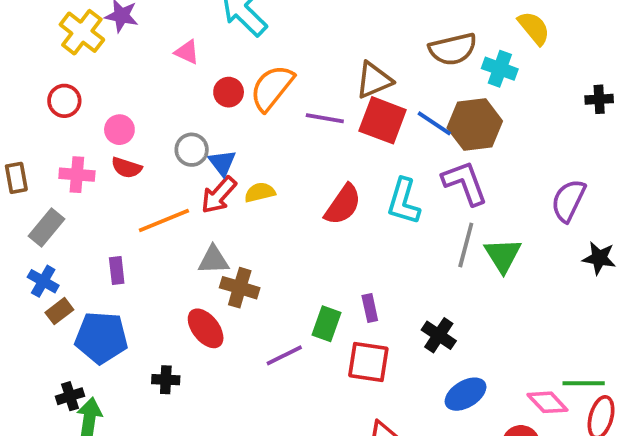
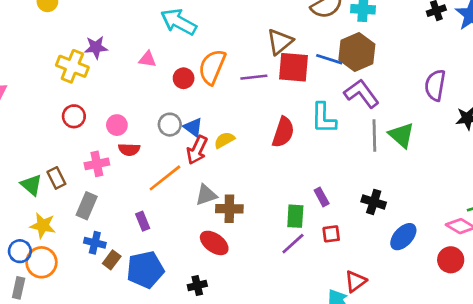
purple line: (284, 355) -> (293, 244), moved
red square: (368, 362) -> (331, 234), size x0.6

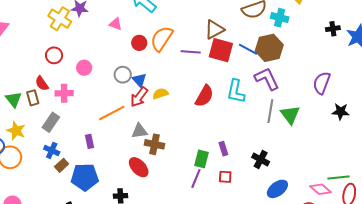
red semicircle: (129, 149) -> (42, 84), moved, turned 42
purple line: (293, 244) -> (196, 179), turned -36

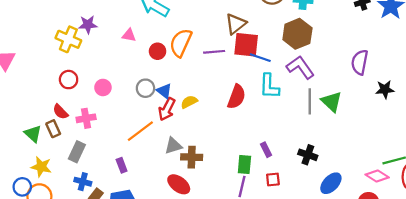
blue line: (248, 49) -> (260, 58), moved

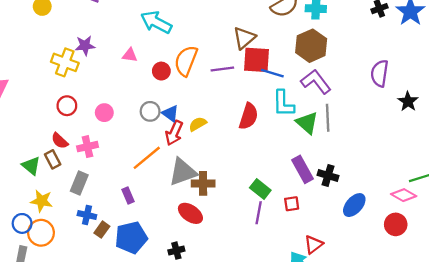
black star: (385, 89) -> (408, 101), turned -30
green triangle: (332, 102) -> (307, 123), moved
gray triangle: (173, 146) -> (183, 172), size x1.5
purple rectangle: (266, 150) -> (303, 169), moved, size x1.6
green rectangle: (244, 165) -> (260, 189), turned -54

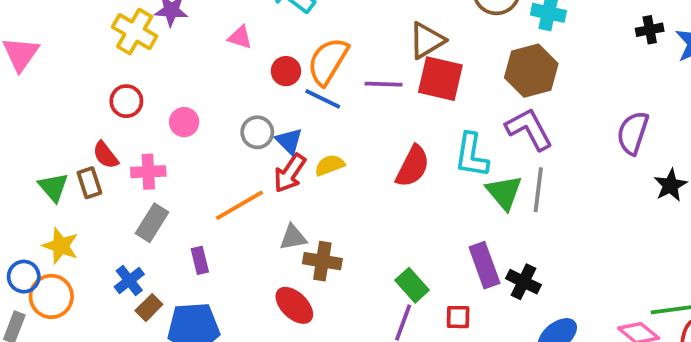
blue line: (272, 73) -> (323, 99), moved
gray triangle: (183, 172) -> (293, 237), size x0.6
gray rectangle: (79, 183) -> (152, 223), moved
blue cross: (87, 215) -> (129, 280), turned 30

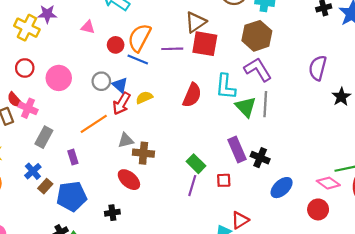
pink circle: (184, 122) -> (59, 78), size x1.5
pink cross: (148, 172) -> (28, 108), moved, turned 30

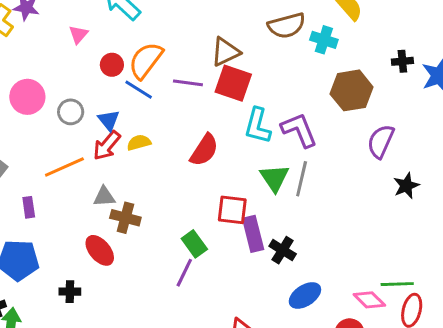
pink triangle: (88, 27) -> (78, 34), turned 48
brown hexagon: (257, 36) -> (352, 90), moved
gray circle: (101, 81) -> (71, 112), moved
cyan L-shape: (226, 87) -> (258, 126), moved
red square: (224, 180) -> (232, 210), moved, size x1.5

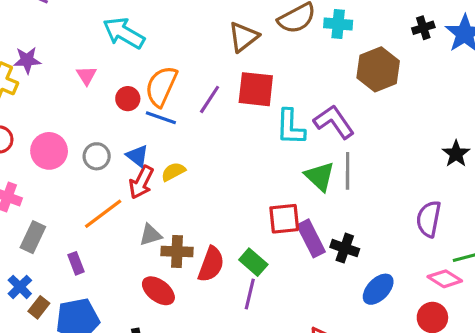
brown triangle: (225, 52) -> (243, 37), moved
purple line: (188, 83) -> (210, 99), turned -52
purple semicircle: (381, 141) -> (429, 219), moved
red semicircle: (204, 150) -> (211, 264), moved

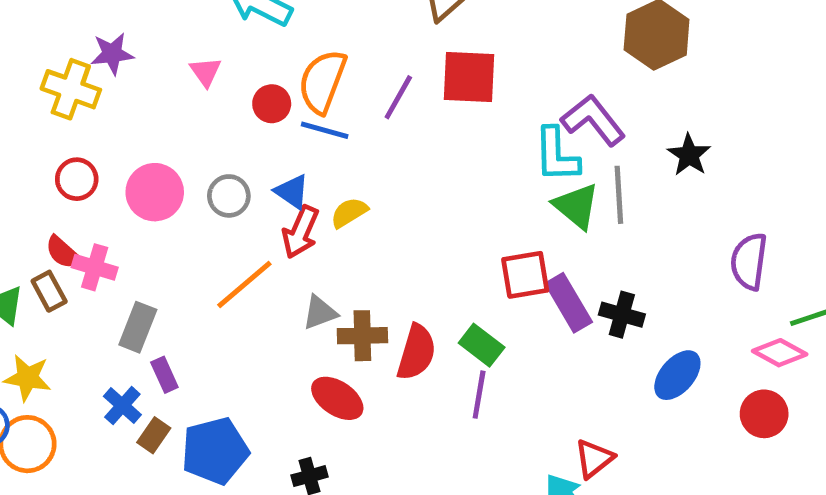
cyan L-shape: (290, 127) -> (557, 155), moved
black star: (456, 154) -> (689, 155), moved
purple rectangle: (76, 263) -> (164, 375), moved

